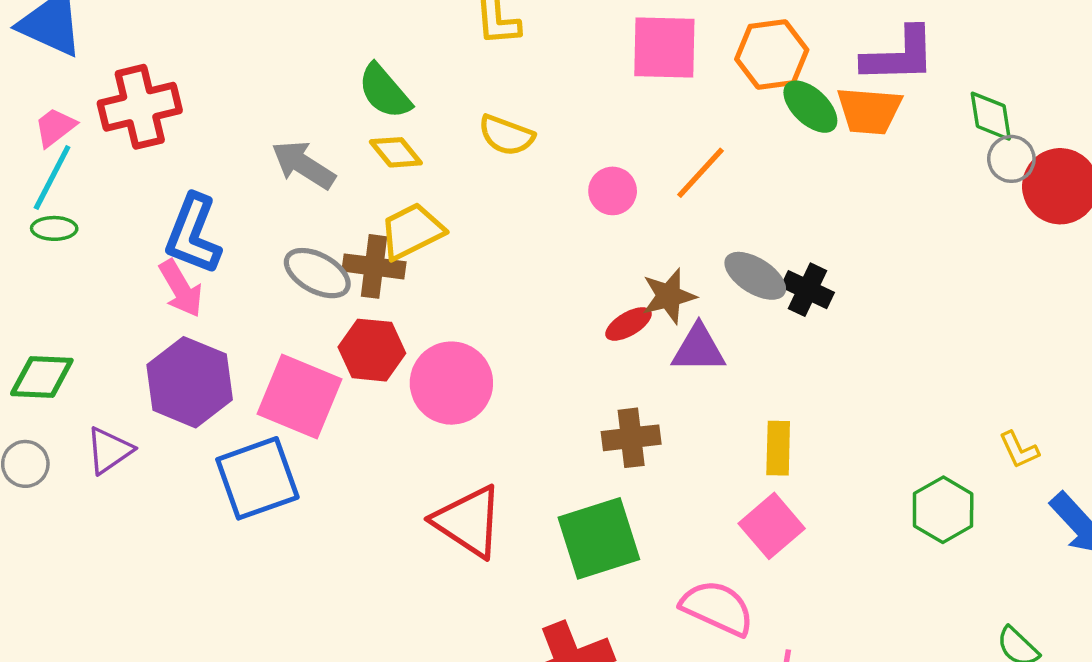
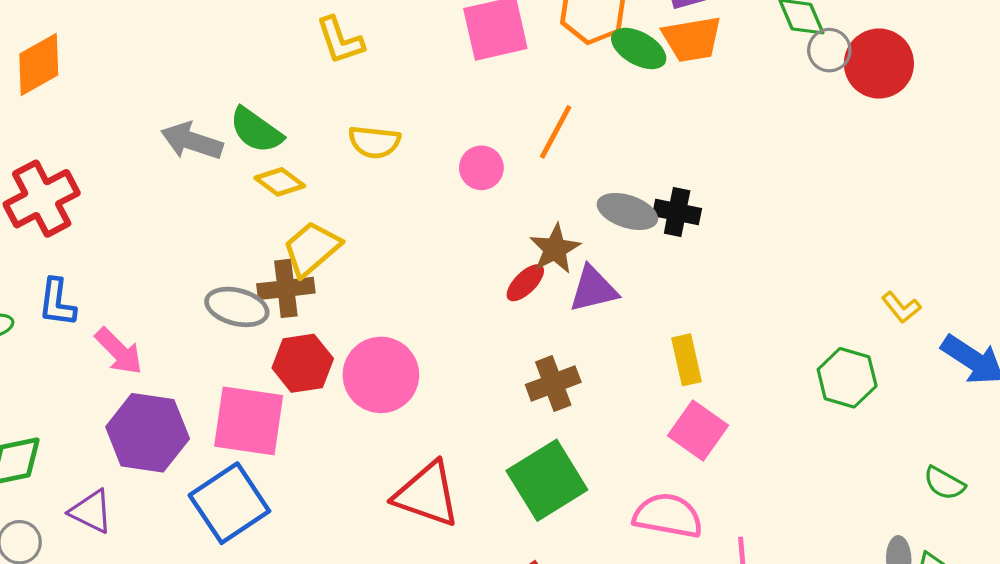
gray arrow: (303, 165) -> (192, 141), moved
blue L-shape: (193, 234) -> (57, 303), moved, size x0.7
purple triangle: (109, 450) -> (91, 511), turned -45

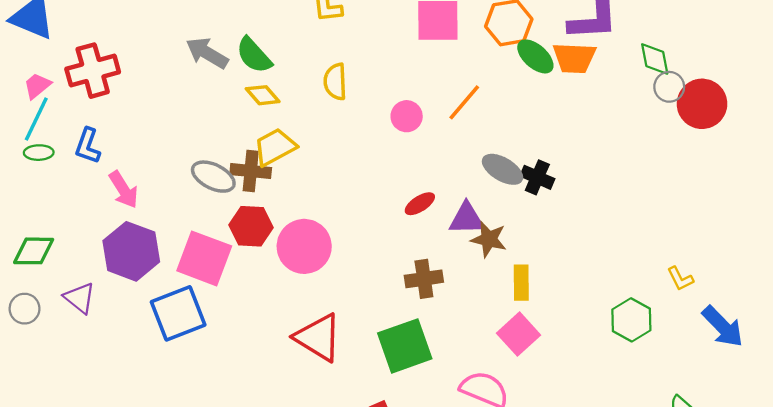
yellow semicircle: (374, 142) -> (335, 82), turned 69
brown star: (555, 249) -> (489, 239), moved, turned 30

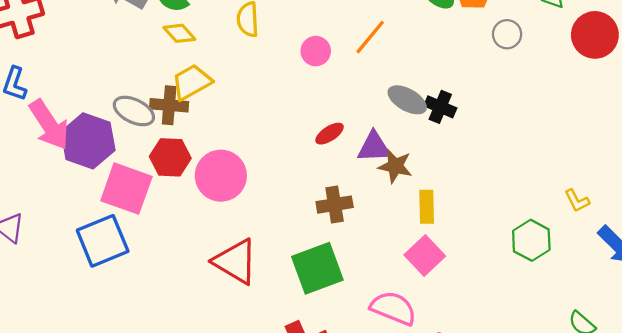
gray circle: (669, 87) -> (507, 34), moved
pink arrow: (124, 190) -> (49, 125), size x1.4
purple hexagon: (131, 251) -> (88, 141), moved

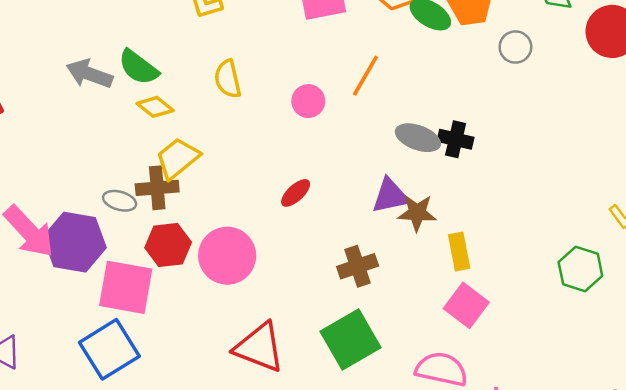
gray ellipse: (134, 111) -> (120, 201), size x0.7
red ellipse: (330, 134) -> (296, 193), moved

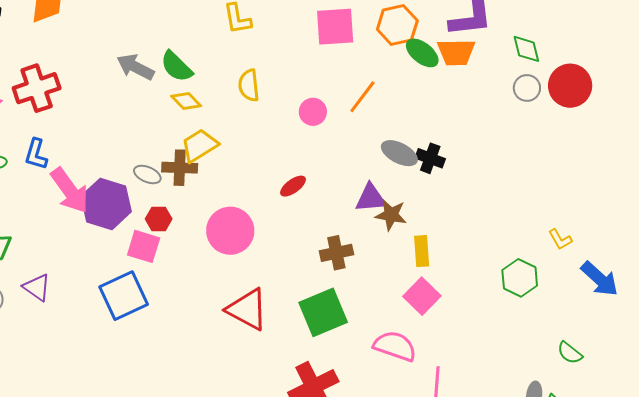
gray circle: (515, 47) -> (527, 88), moved
red hexagon: (168, 245) -> (159, 219), moved, size x0.7
pink square: (126, 287) -> (144, 246), size x0.7

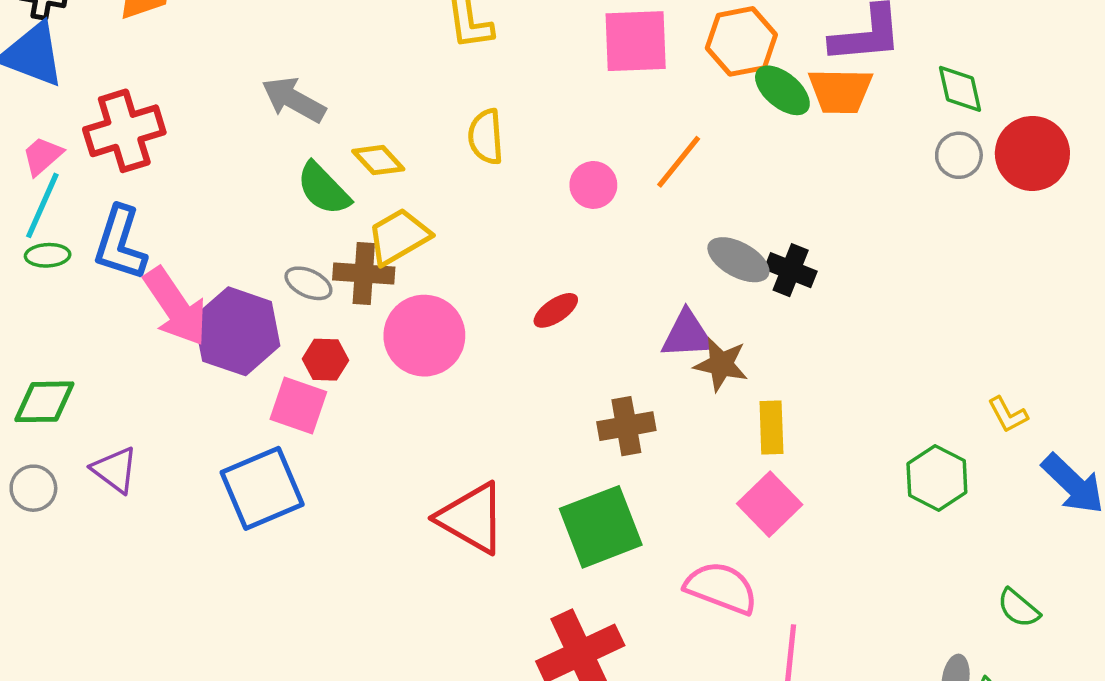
green semicircle: (177, 67) -> (323, 189), moved
blue L-shape: (36, 154) -> (120, 243), size x1.4
pink circle: (230, 231) -> (424, 336), moved

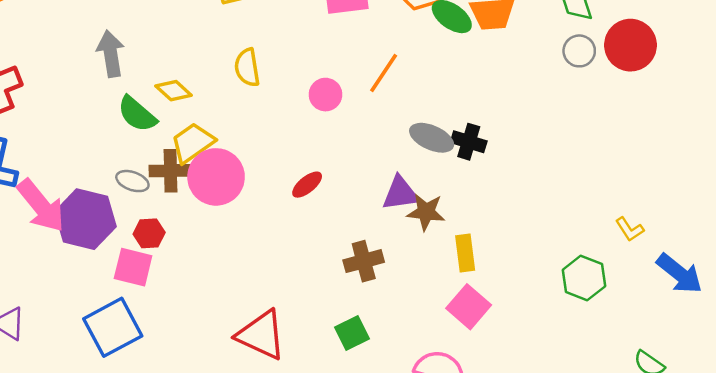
gray arrow: (294, 100) -> (111, 54), turned 57
pink circle: (424, 336) -> (216, 177), moved
green square: (601, 527) -> (352, 333), size x0.6

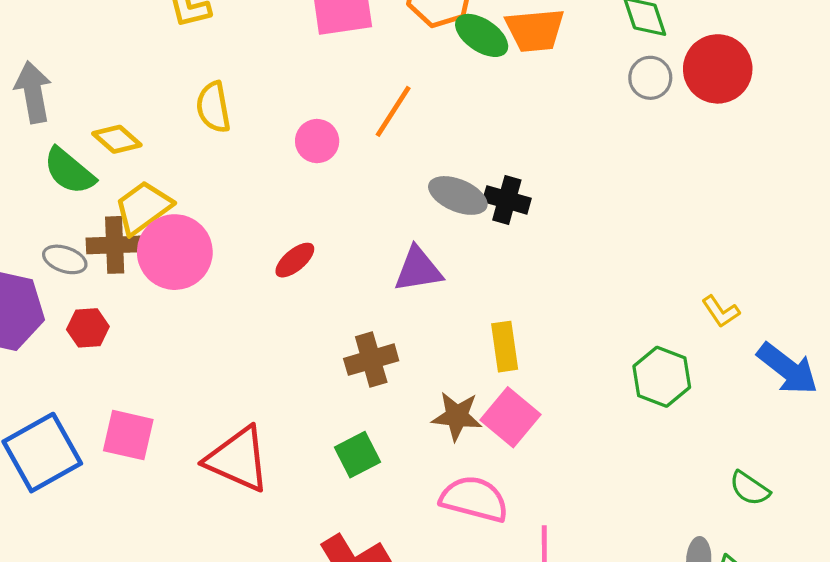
brown star: (426, 212) -> (457, 416), moved
pink square: (133, 267) -> (128, 435), moved

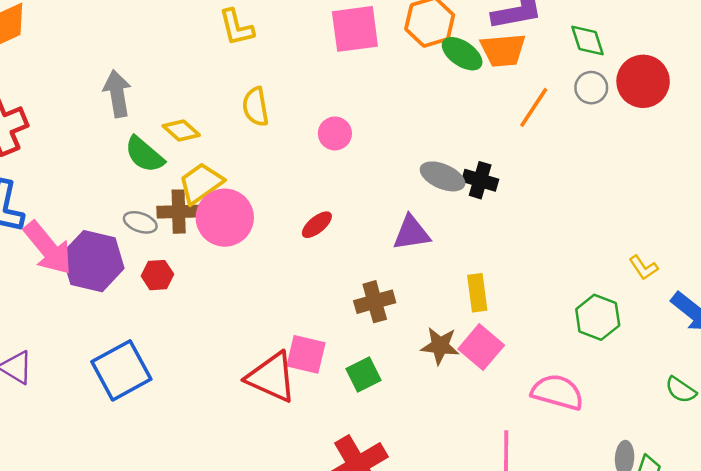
orange line: (393, 111) -> (534, 107), moved
pink square: (128, 435) -> (306, 354), moved
green semicircle: (750, 488) -> (681, 390), moved
pink semicircle: (474, 499) -> (557, 392), moved

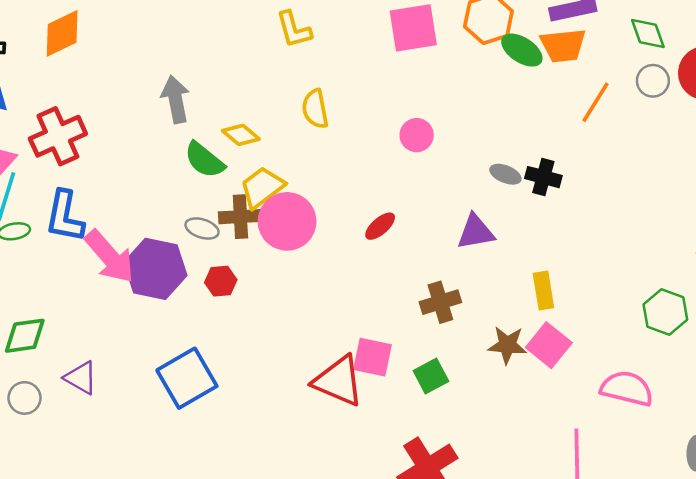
pink circle: (335, 133) -> (417, 135), moved
gray ellipse: (443, 176) -> (505, 174), size x0.7

